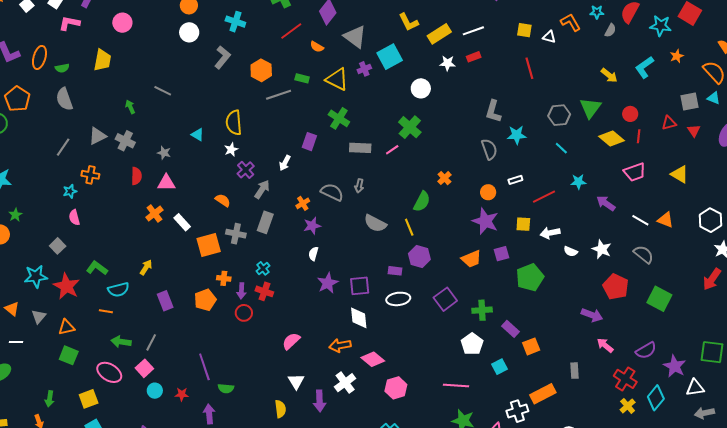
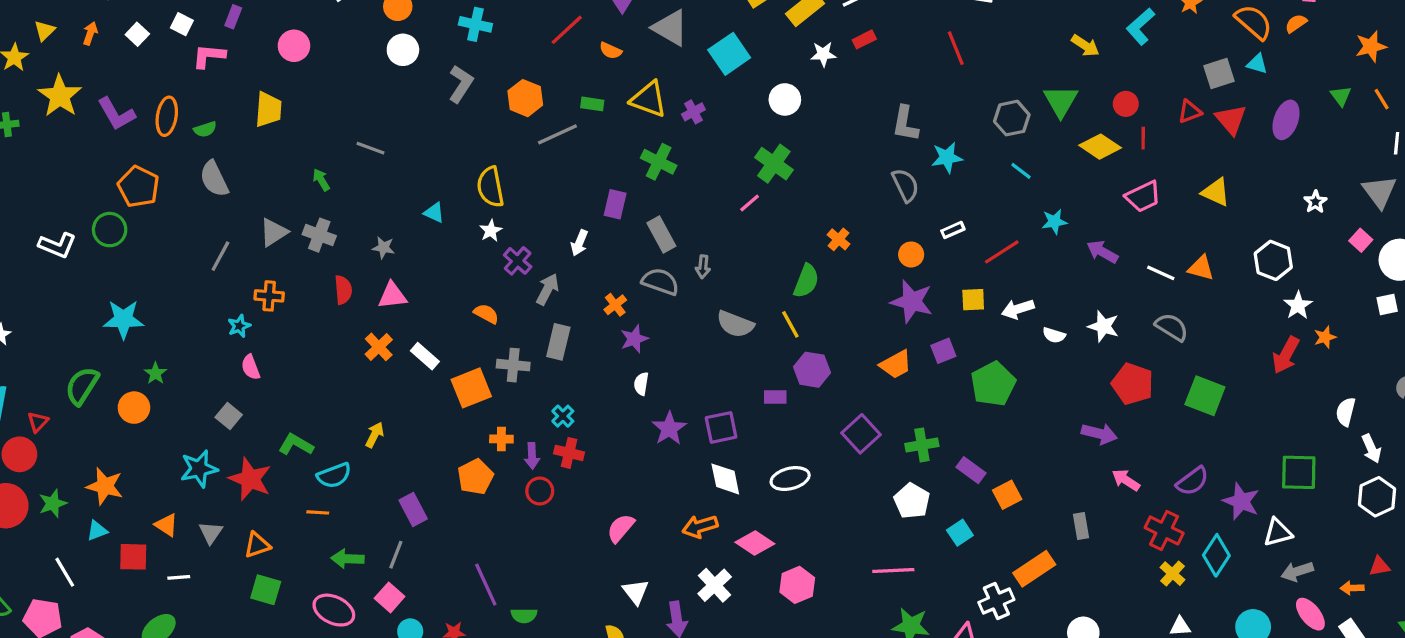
purple cross: (364, 69) -> (693, 112), moved
red triangle: (694, 131) -> (1231, 120), size x1.5
gray rectangle: (360, 148) -> (661, 234), moved, turned 65
white ellipse: (398, 299) -> (790, 479), moved
purple rectangle: (165, 301) -> (413, 509), moved

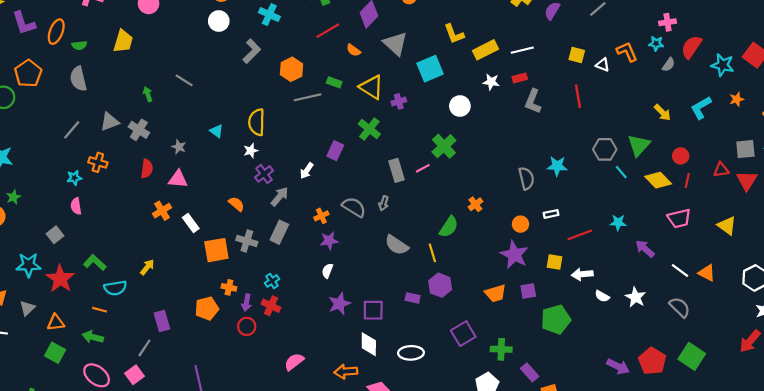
gray L-shape: (905, 124) -> (533, 101), moved
cyan line: (1021, 171) -> (621, 172), moved
gray rectangle: (661, 234) -> (396, 170), moved
red pentagon: (1133, 384) -> (652, 361), moved
green arrow: (347, 559) -> (93, 337), moved

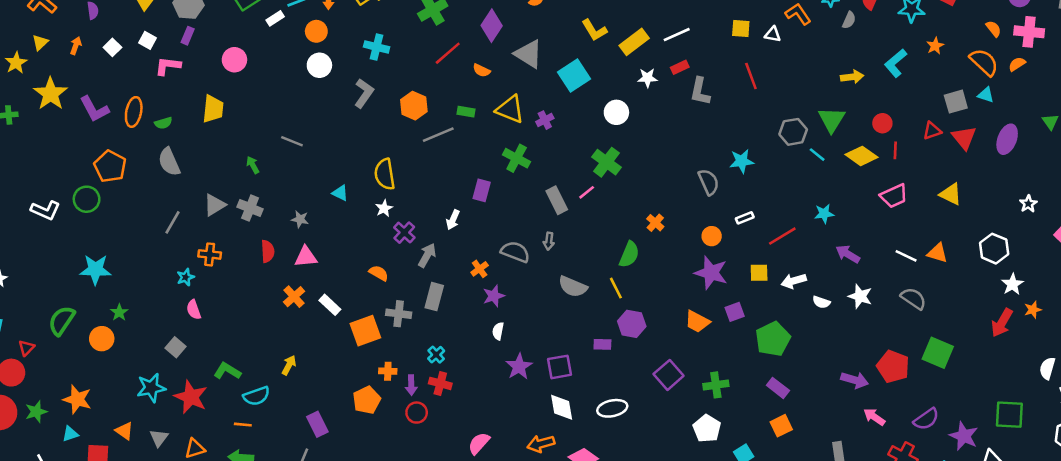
yellow arrow: (662, 112) -> (852, 77), turned -42
purple arrow: (645, 249) -> (848, 254), moved
orange trapezoid: (495, 293) -> (697, 322), turned 55
purple rectangle: (530, 372) -> (778, 388), moved

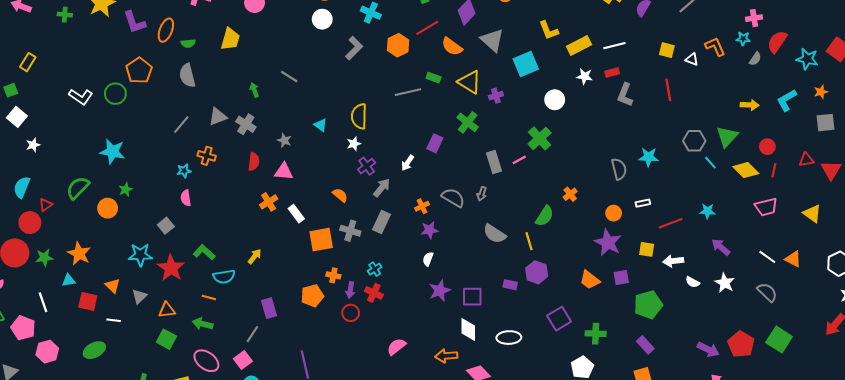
orange semicircle: (481, 70) -> (452, 47), size x1.5
gray square: (956, 102) -> (825, 123), moved
orange hexagon: (414, 106) -> (398, 45), moved

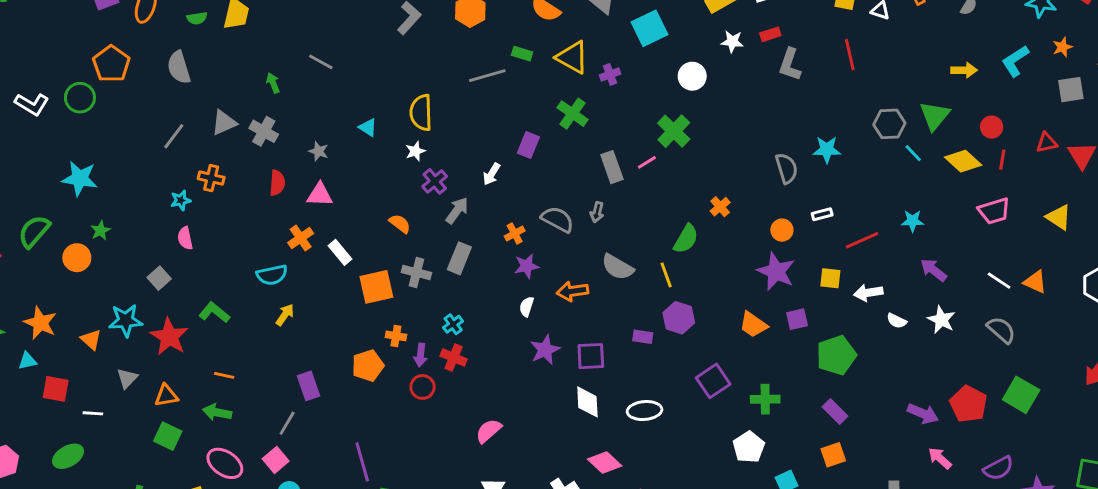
green semicircle: (188, 43) -> (197, 18), moved
cyan semicircle: (224, 277) -> (272, 275), moved
orange triangle: (113, 286) -> (91, 340), moved
orange arrow: (446, 356) -> (572, 291), moved

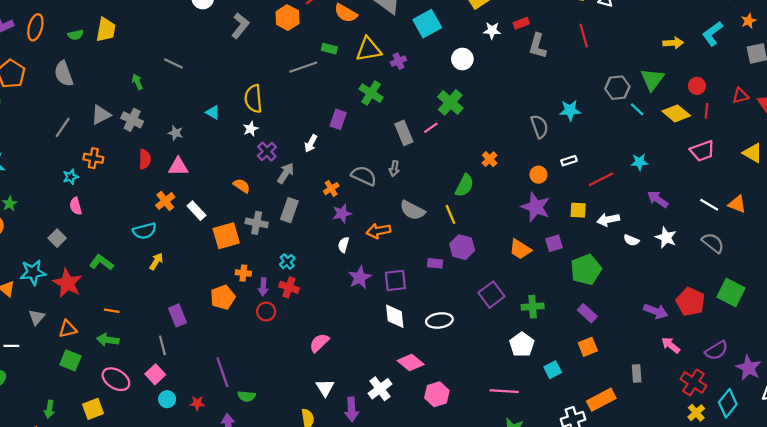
yellow triangle: (572, 57) -> (369, 49), turned -36
gray line: (287, 423) -> (162, 345), turned -42

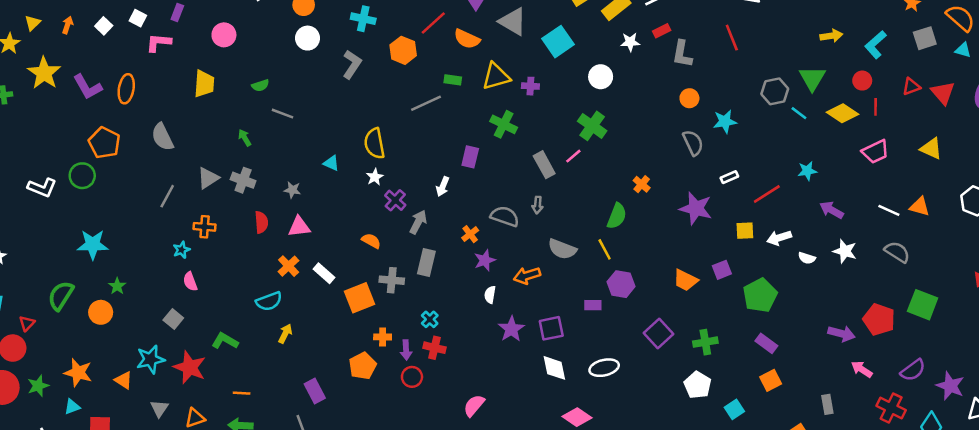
cyan L-shape: (712, 34) -> (876, 45), moved
green semicircle: (76, 35) -> (260, 85), moved
purple cross: (399, 61) -> (530, 86), turned 32
orange circle: (538, 175) -> (689, 98), moved
purple star: (536, 207) -> (696, 208), moved

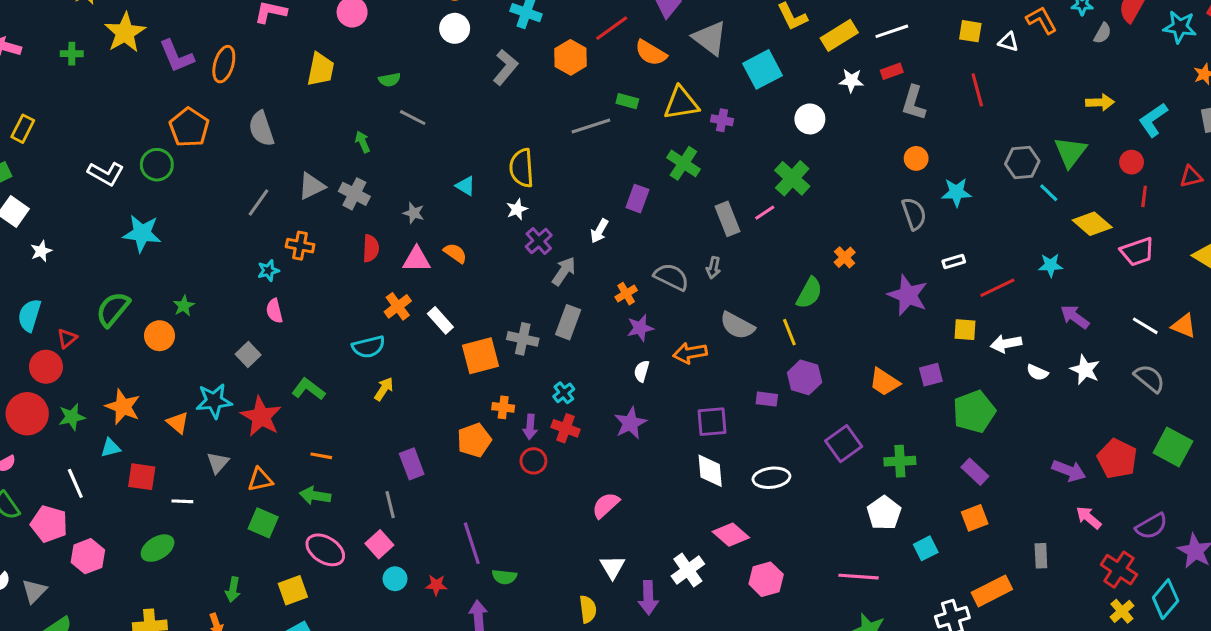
yellow diamond: (842, 113) -> (1092, 224), moved
orange semicircle: (371, 241) -> (455, 253), moved
cyan star: (93, 245) -> (142, 233), moved
purple star: (511, 329) -> (630, 423), moved

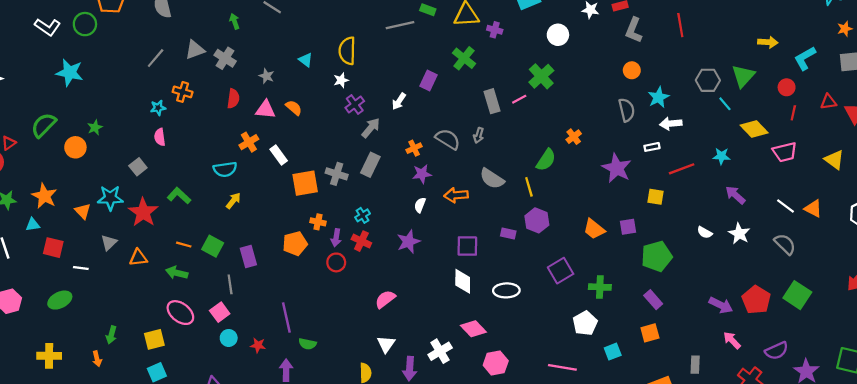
cyan star: (956, 192) -> (659, 97), turned -30
white arrow: (1006, 344) -> (671, 124), moved
green square: (263, 523) -> (213, 246), moved

